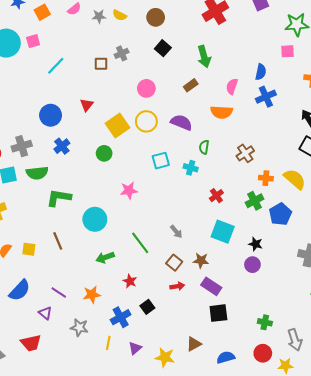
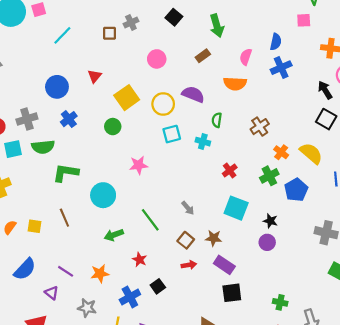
yellow circle: (146, 121) -> (163, 104), moved
orange cross: (266, 178) -> (281, 152), turned 32

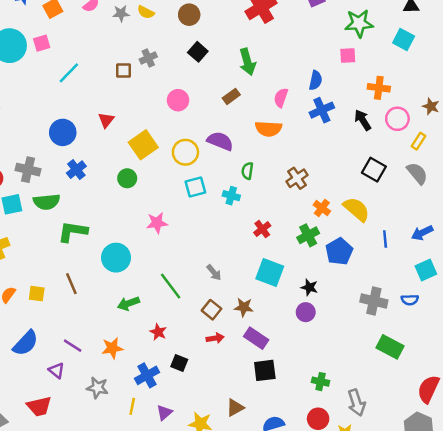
black arrow: (325, 90) -> (363, 120), moved
gray cross: (27, 119) -> (28, 170), turned 30
black square: (158, 286) -> (179, 363), turned -32

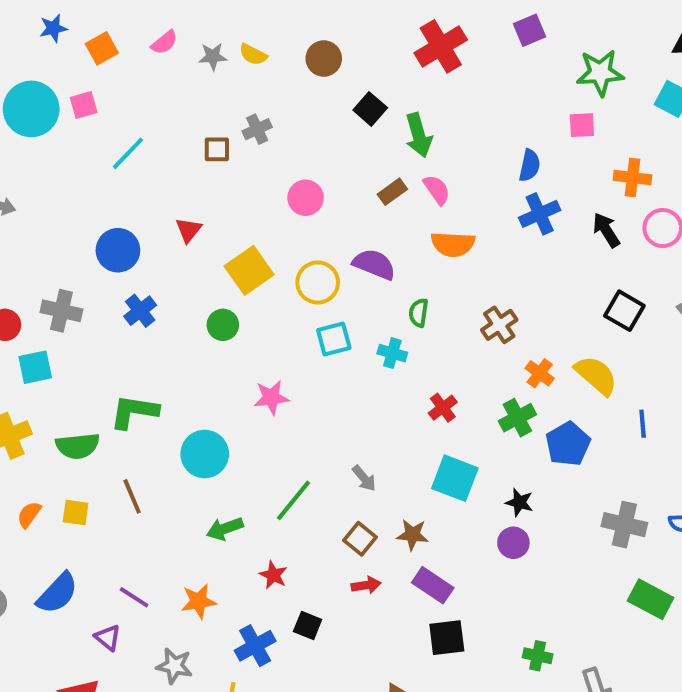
black square: (198, 52) -> (370, 109), moved
pink semicircle: (281, 98) -> (437, 190), moved, turned 126
green semicircle: (47, 202) -> (78, 446), moved
green line: (171, 286) -> (293, 500), turned 76

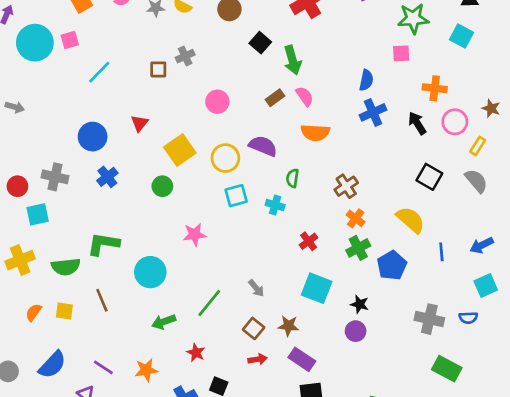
orange cross: (540, 373) -> (356, 218), moved

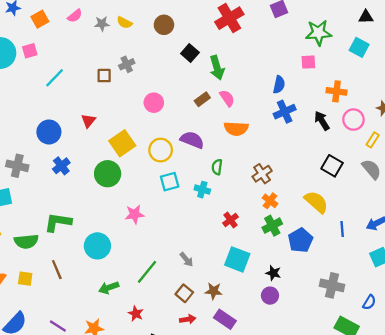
green circle: (162, 186) -> (108, 174), size x1.5
blue semicircle: (468, 318) -> (369, 302), moved, turned -56

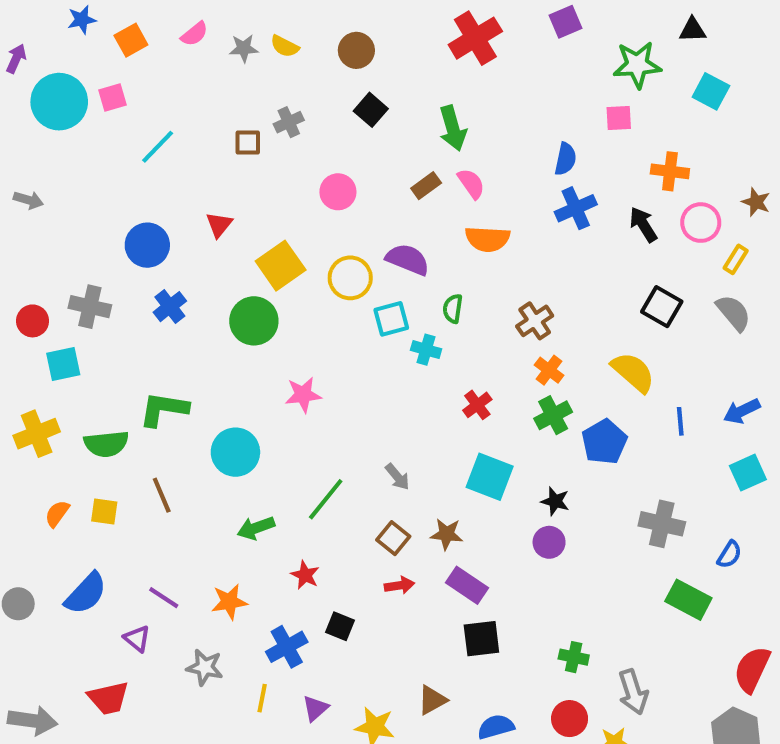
black triangle: (366, 17) -> (693, 30), moved
black square: (190, 53) -> (371, 110), moved
cyan square: (170, 182) -> (391, 319), moved

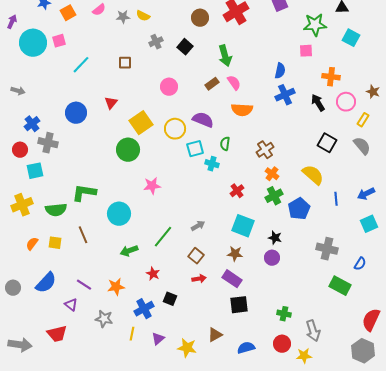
brown circle: (356, 50) -> (200, 18), moved
gray cross: (289, 122) -> (156, 42), moved
blue cross: (170, 307) -> (32, 124), moved
gray arrow: (397, 477) -> (198, 226), turned -80
brown star: (447, 534) -> (235, 254), moved

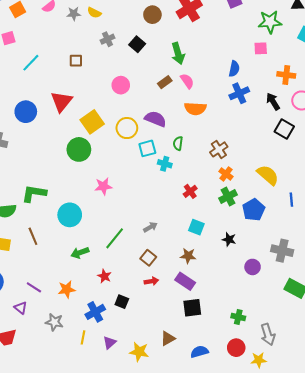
red triangle: (111, 103) -> (62, 101), size x1.6
black square: (327, 143) -> (284, 129), moved
cyan square: (243, 226) -> (196, 227), size x0.7
purple circle: (272, 258) -> (253, 267), moved

